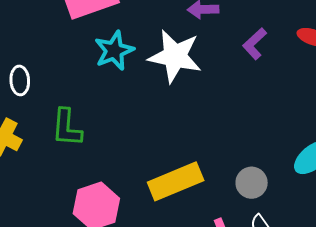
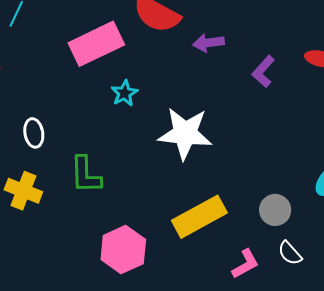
cyan star: (114, 51) -> (125, 93), size x0.7
white star: (175, 56) -> (185, 133), moved

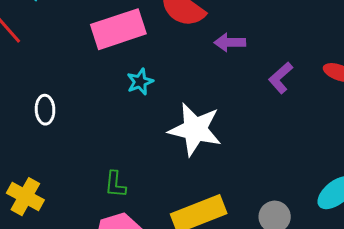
green L-shape: (86, 175) -> (115, 184), moved, size x0.7
yellow cross: (23, 191) -> (25, 197), moved

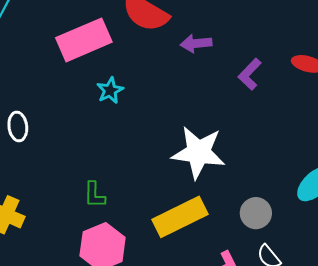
white star: (195, 129) -> (198, 152), moved

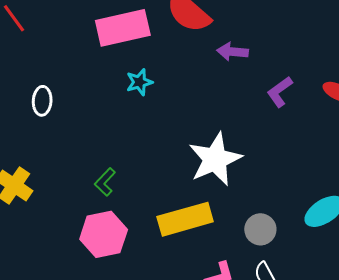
white star: (198, 152) -> (215, 159), turned 30
green L-shape: (94, 195) -> (105, 182), turned 32

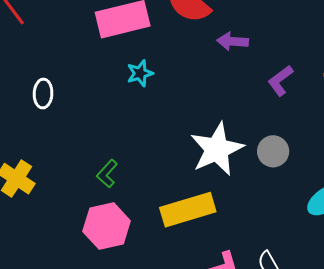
gray circle: (260, 229) -> (273, 151), moved

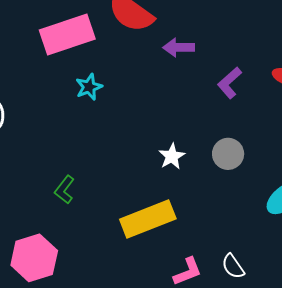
white star: (217, 149) -> (172, 156), size x0.5
pink hexagon: (107, 226) -> (34, 258), moved

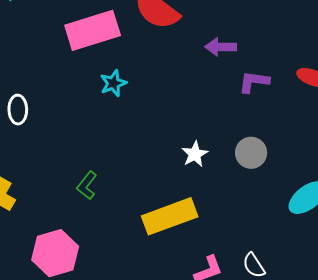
purple arrow: (179, 48) -> (221, 47), moved
purple L-shape: (230, 83) -> (254, 82), turned 48

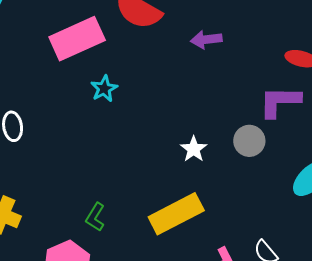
purple L-shape: (254, 82) -> (280, 102), moved, size x1.4
green L-shape: (87, 185) -> (95, 217), moved

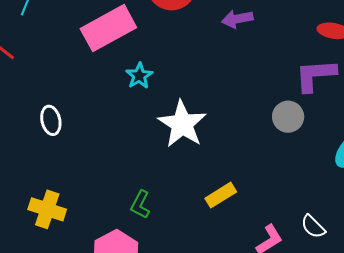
white star: (194, 149) -> (182, 124), moved, size x1.8
yellow rectangle: (176, 214) -> (221, 195), size x0.6

